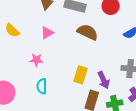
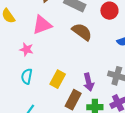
pink triangle: (47, 33) -> (42, 25), size x1.5
yellow rectangle: (80, 75) -> (58, 79), moved

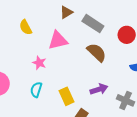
yellow rectangle: (58, 79) -> (66, 96), turned -60
purple arrow: (89, 82) -> (99, 89), moved, turned -102

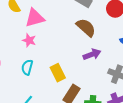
pink triangle: (58, 40) -> (35, 18), moved
purple arrow: (99, 89) -> (92, 54), moved

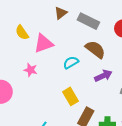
pink star: (29, 40) -> (31, 70), moved
cyan semicircle: (27, 67) -> (71, 62), moved, turned 49

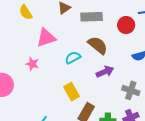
gray rectangle: (88, 21) -> (92, 17), turned -30
yellow semicircle: (22, 33) -> (26, 12), moved

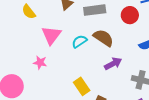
pink triangle: (46, 38) -> (51, 35), turned -30
cyan semicircle: (73, 58) -> (79, 41), moved

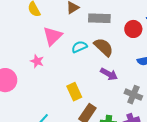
purple arrow: (113, 64) -> (109, 74), turned 48

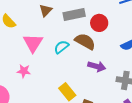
red circle: (133, 29) -> (99, 23), moved

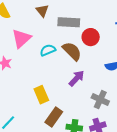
brown triangle: (46, 10) -> (42, 11), turned -40
purple arrow: (97, 66) -> (77, 78), turned -78

